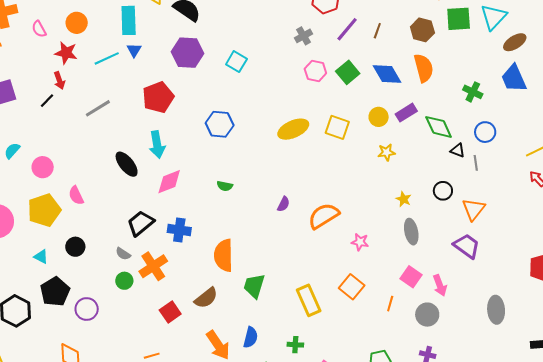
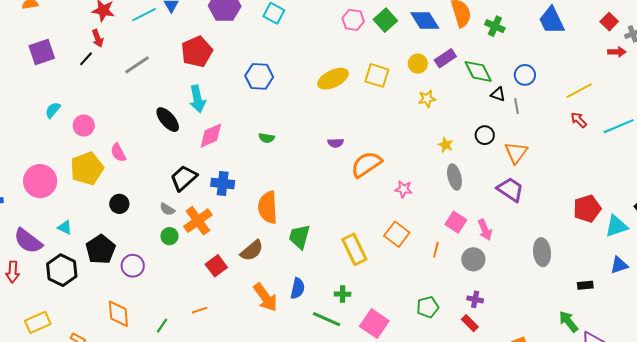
green cross: (473, 92) -> (495, 26), moved
purple semicircle: (283, 204) -> (336, 143), moved, turned 63
cyan triangle: (41, 257) -> (65, 227), moved

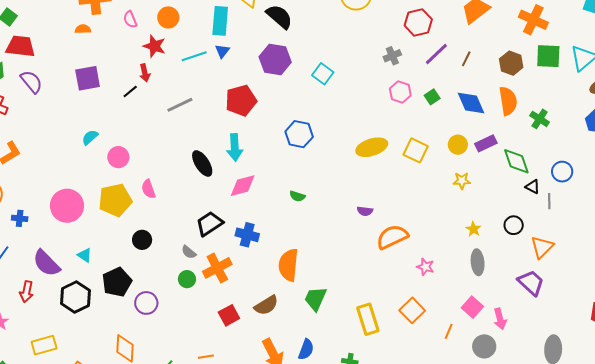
green square: (385, 20) -> (432, 97), size x0.7

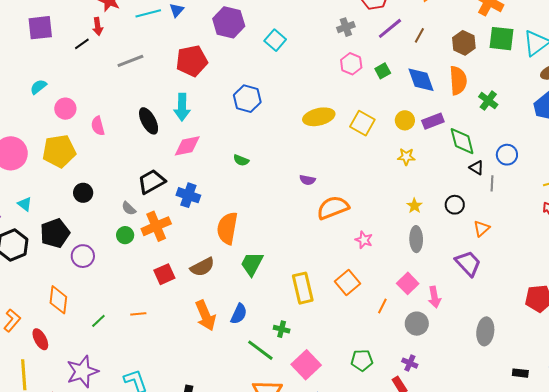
pink semicircle: (148, 189) -> (98, 126), moved
orange triangle: (542, 247) -> (482, 229), size x0.7

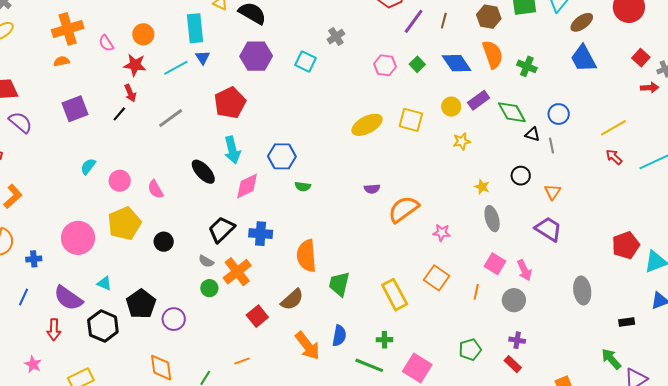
gray cross: (346, 27) -> (336, 37), moved
blue hexagon: (247, 99) -> (282, 156), moved
black circle: (83, 193) -> (164, 242), moved

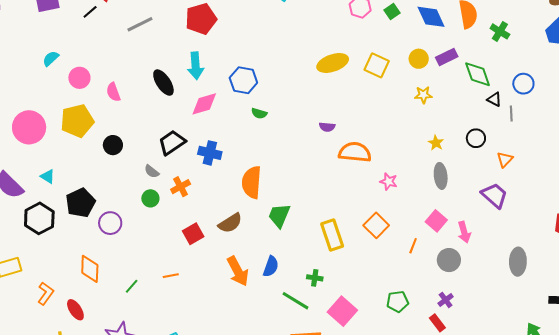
orange semicircle: (403, 209) -> (355, 152), turned 32
orange cross: (237, 272) -> (181, 187), size x0.7
purple cross: (517, 340) -> (446, 300), turned 35

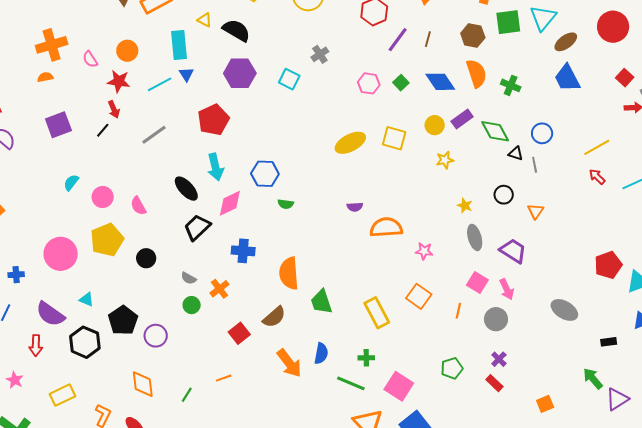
black trapezoid: (172, 143) -> (197, 227), moved
purple trapezoid: (494, 195) -> (513, 251), moved
green trapezoid: (279, 216) -> (322, 302), turned -32
gray ellipse: (518, 262) -> (564, 310), turned -52

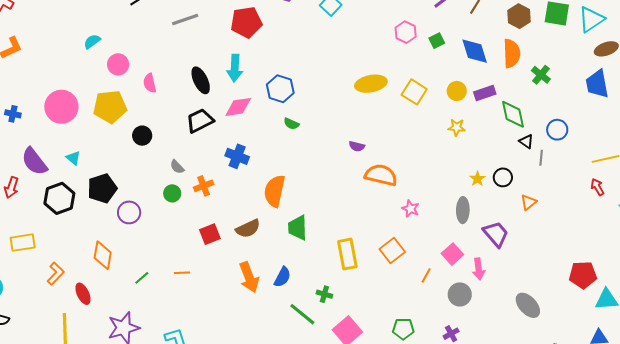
yellow star: (465, 206) -> (477, 179), moved

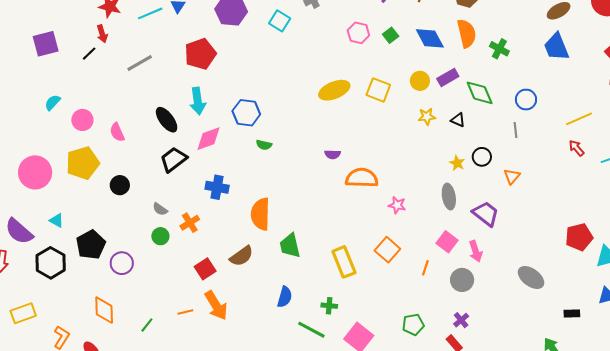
black triangle: (526, 141) -> (458, 120), moved
orange arrow: (249, 277) -> (216, 305), moved

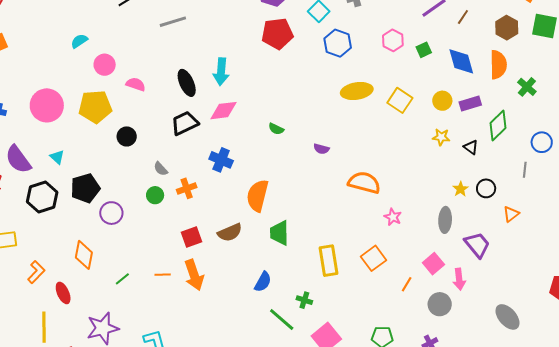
red pentagon: (200, 54) -> (277, 34), moved
green diamond: (480, 93) -> (498, 126), turned 56
blue hexagon: (246, 113) -> (338, 43), moved
pink semicircle: (117, 132) -> (136, 84), turned 120
purple semicircle: (333, 154) -> (321, 149), moved

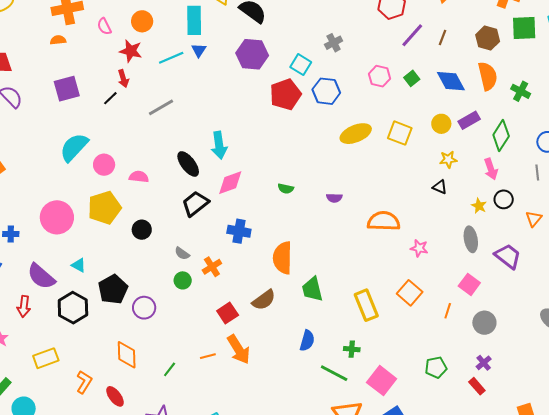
red pentagon: (277, 34) -> (285, 94), moved
cyan semicircle: (79, 41) -> (74, 147), size x1.8
black triangle: (471, 147) -> (440, 187), moved
pink arrow: (459, 279) -> (491, 169), moved

